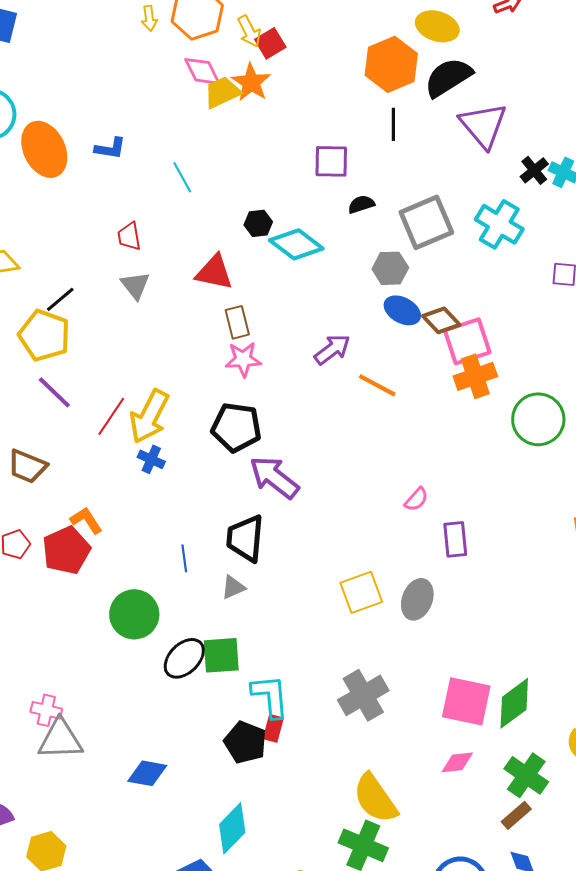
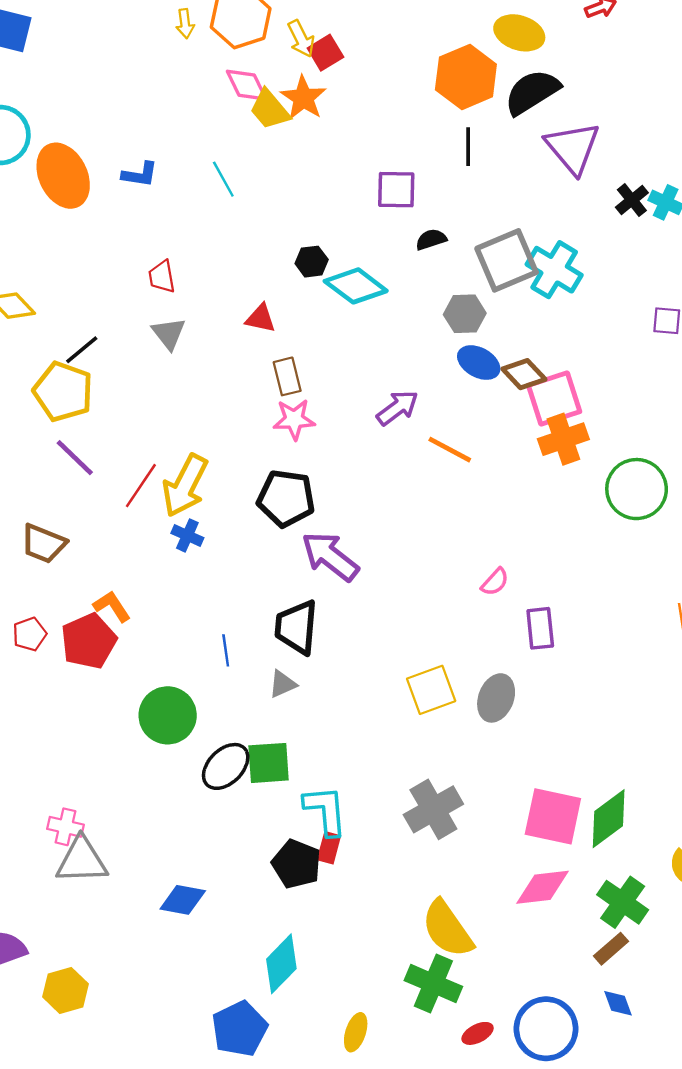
yellow trapezoid: (222, 92) -> (270, 109), turned -105
cyan line: (182, 177) -> (223, 179), moved
cyan cross: (499, 224) -> (554, 270), moved
red triangle: (214, 272) -> (260, 318), size x0.7
pink diamond: (457, 762) -> (543, 887), size x1.4

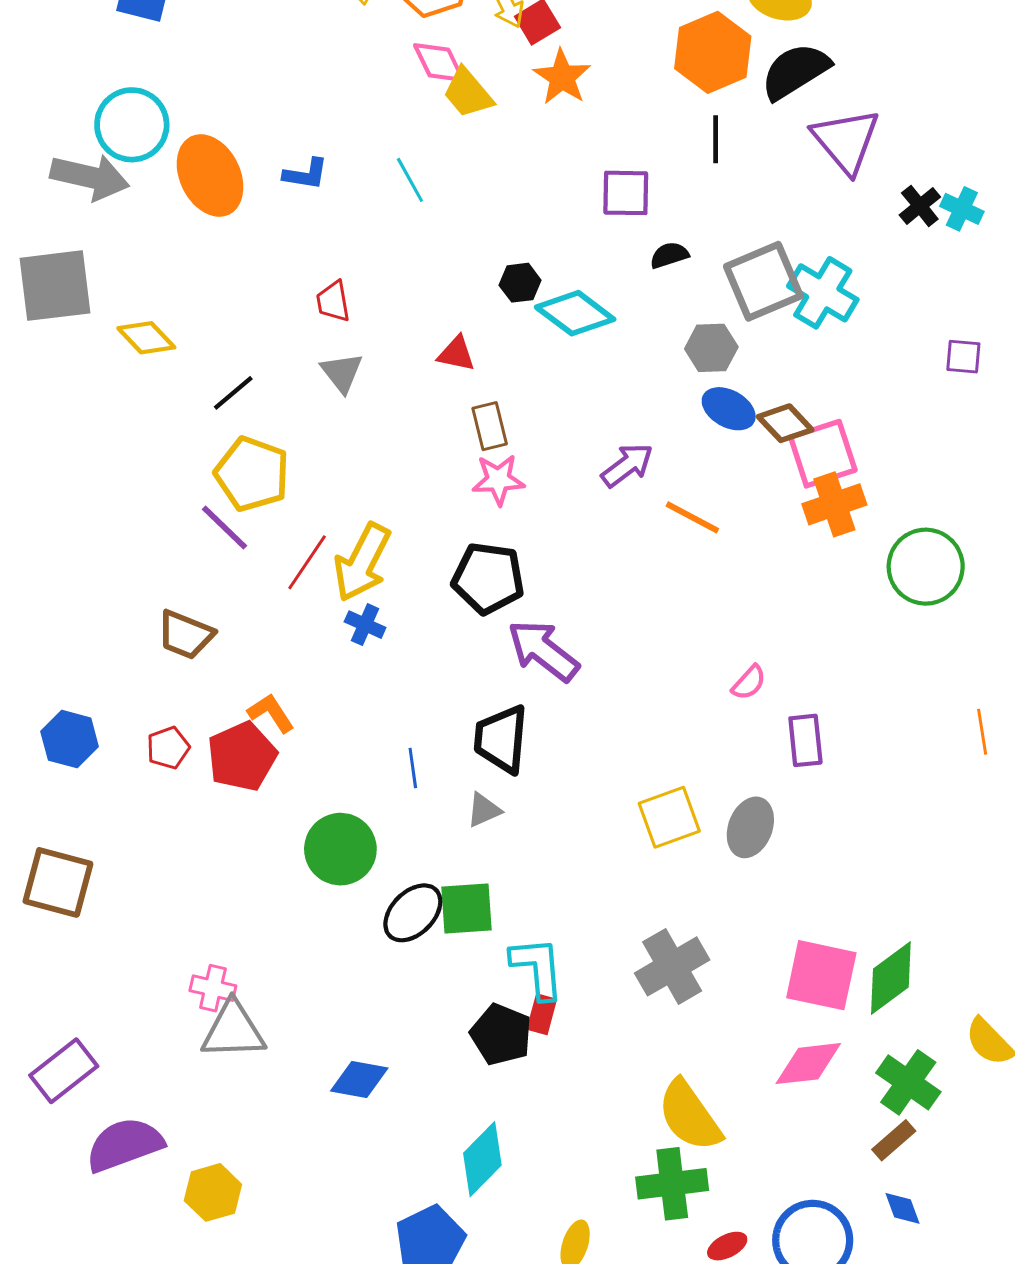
orange star: (303, 98) -> (562, 77), moved
yellow pentagon: (63, 392) -> (252, 474), moved
green cross: (433, 983) -> (672, 1184), turned -30

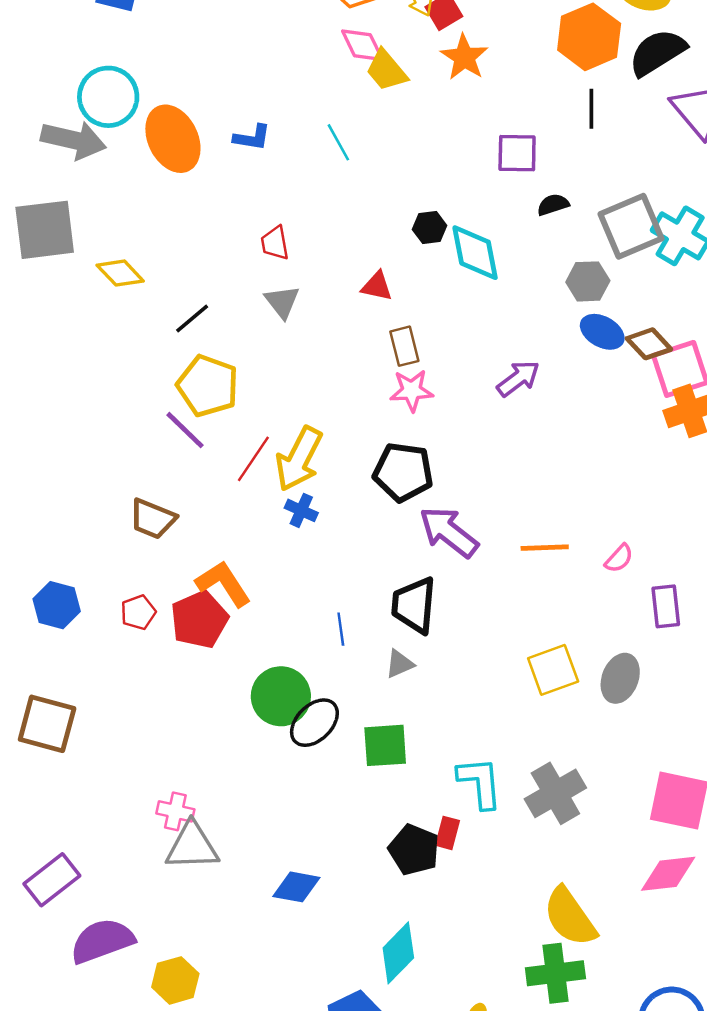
cyan diamond: (575, 313) -> (475, 253), turned 42
orange line: (692, 517) -> (545, 548), moved, turned -30
orange L-shape: (271, 713) -> (223, 584), size x1.4
black ellipse: (413, 913) -> (314, 723), moved
cyan L-shape: (537, 968) -> (480, 783), moved

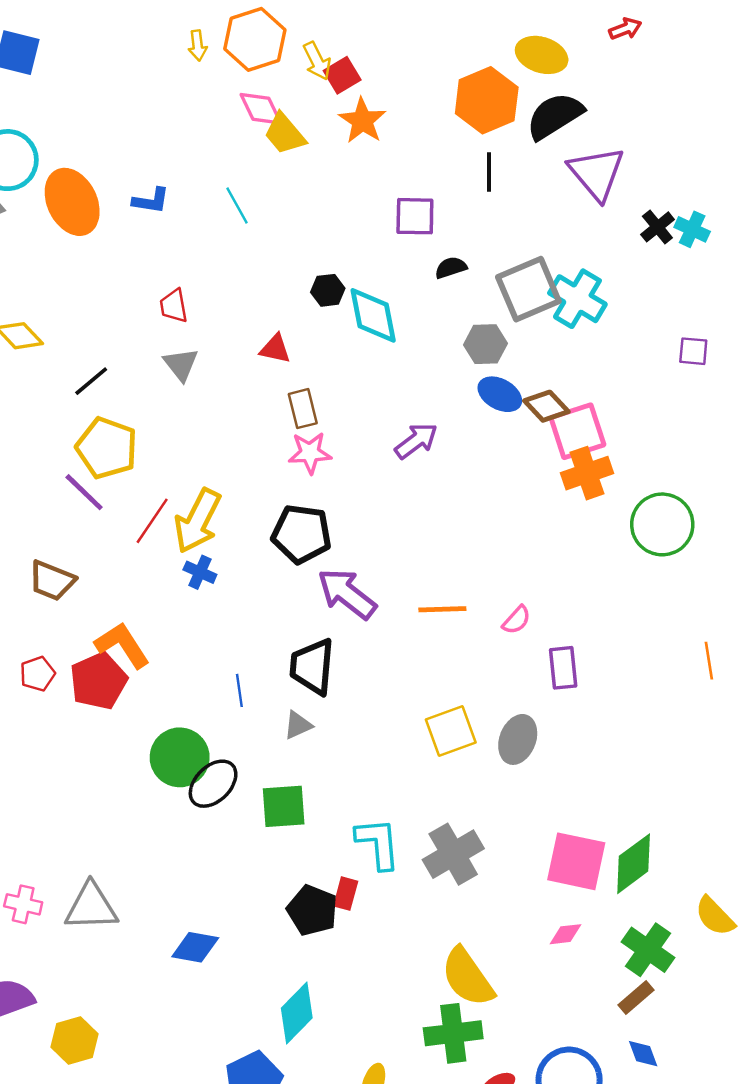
pink cross: (175, 811) -> (23, 904), moved
pink diamond: (668, 874) -> (565, 934), size x0.6

